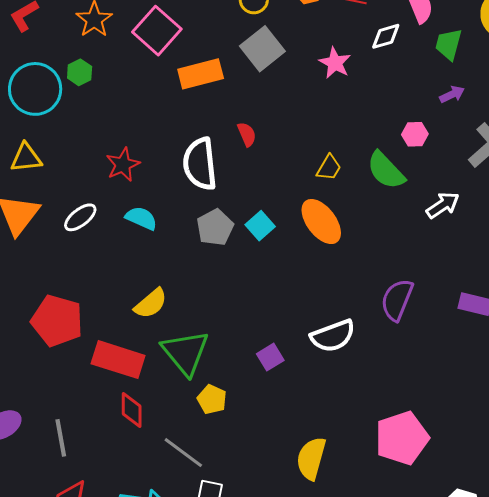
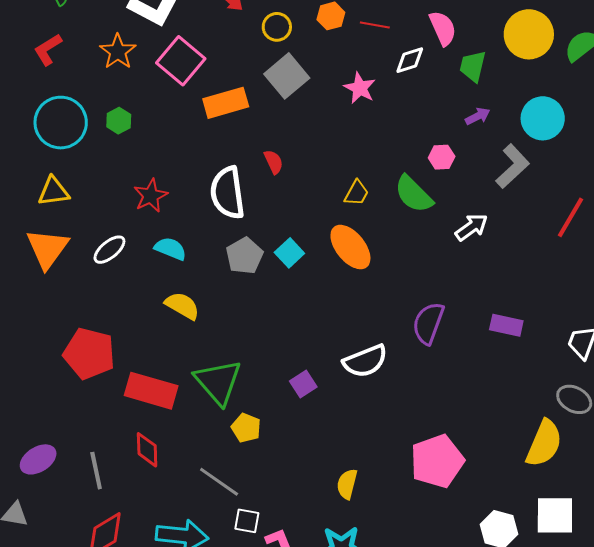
green hexagon: (80, 72) -> (119, 121), moved
yellow semicircle: (151, 303) -> (182, 306), moved, turned -108
red diamond: (132, 410) -> (147, 450), moved
yellow semicircle: (311, 458) -> (347, 484), size x0.7

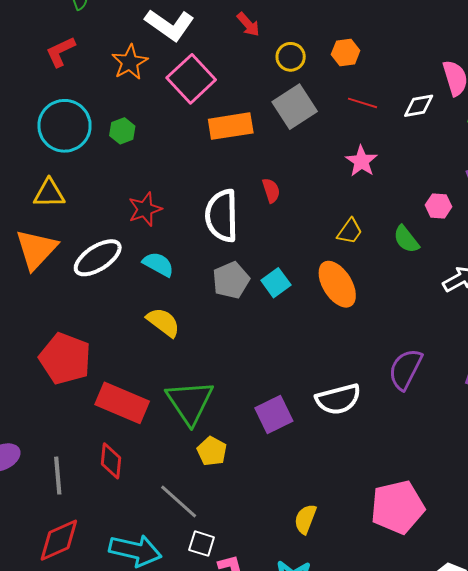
red line: (375, 25) -> (363, 103), moved
pink star: (360, 88) -> (361, 161), moved
green semicircle: (414, 194) -> (406, 239), size x0.7
white ellipse: (109, 250) -> (98, 258), size x1.4
purple square: (303, 384) -> (274, 414), size x1.4

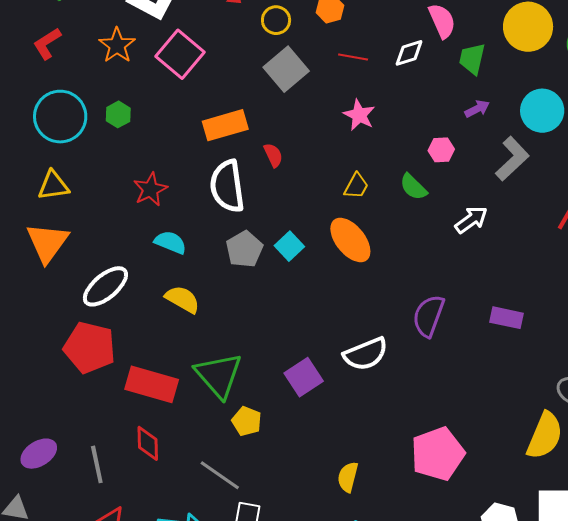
orange rectangle: (231, 126) -> (225, 125), moved
white ellipse: (98, 258) -> (105, 286), moved

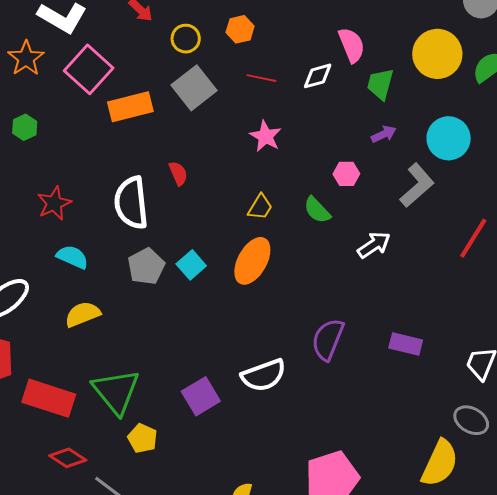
orange rectangle: (225, 125) -> (130, 107), moved
orange ellipse: (350, 240) -> (252, 261), turned 66
yellow semicircle: (182, 299) -> (83, 314), turned -54
red diamond: (148, 443) -> (68, 458), moved, turned -57

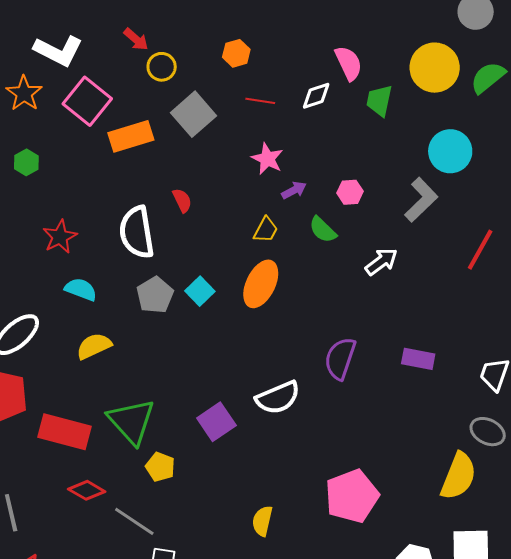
yellow circle: (186, 39) -> (162, 67), moved
purple arrow: (384, 134) -> (294, 190), moved

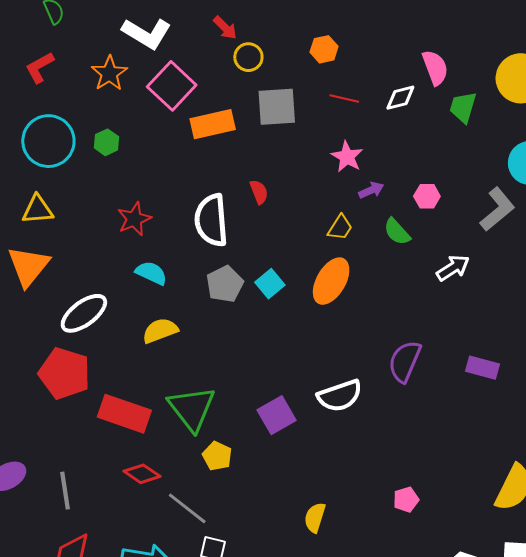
gray square: (193, 114) -> (277, 107), turned 33
pink pentagon: (352, 496) -> (406, 500), size x0.5

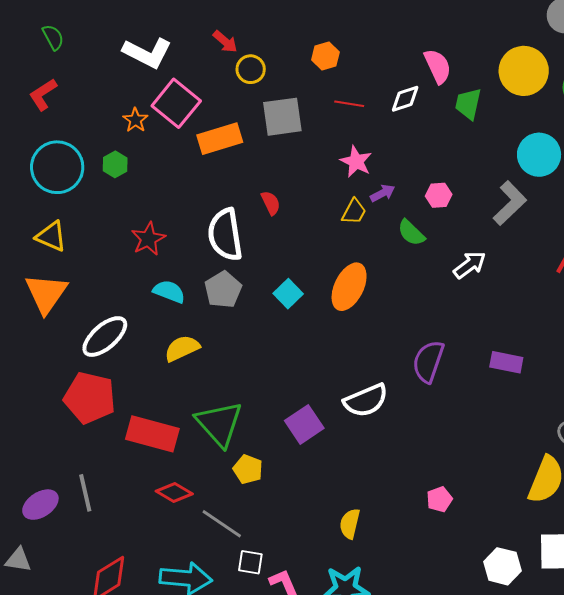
orange star: (109, 73) -> (135, 120), moved, size x0.7
yellow triangle: (38, 210) -> (51, 236), turned 32
yellow trapezoid: (340, 227) -> (354, 212), moved
gray pentagon: (225, 284) -> (223, 290), moved
gray line: (65, 491) -> (85, 493), moved

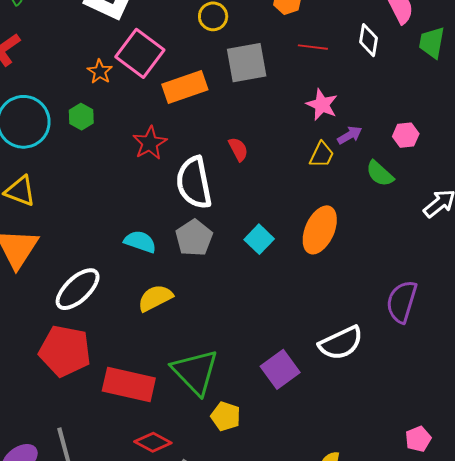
white diamond: (405, 99) -> (369, 40), turned -60
red star: (148, 239) -> (150, 143), moved

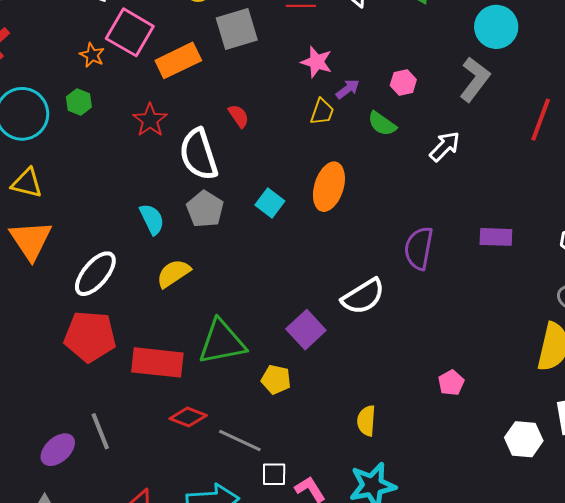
cyan semicircle: (140, 242) -> (152, 219), turned 52
green triangle: (195, 372) -> (222, 342), turned -50
yellow pentagon: (226, 416) -> (276, 379), moved

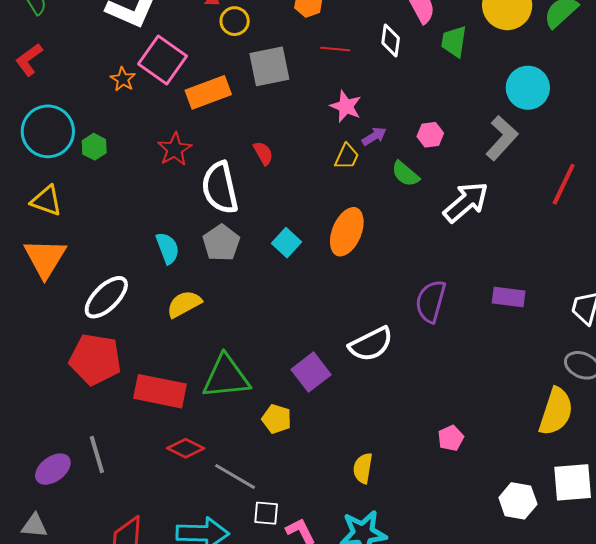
green hexagon: (79, 102) -> (94, 147), moved
white arrow: (445, 146) -> (466, 202), size x1.4

